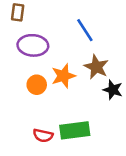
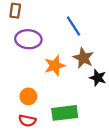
orange circle: (37, 85) -> (28, 96), moved
red semicircle: (43, 135) -> (27, 121), moved

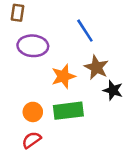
green rectangle: (65, 113) -> (68, 111), moved
red semicircle: (27, 121) -> (32, 140), turned 133

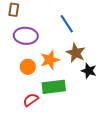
orange circle: (33, 112) -> (28, 67), moved
red semicircle: (32, 140) -> (31, 100), moved

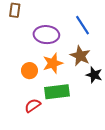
blue line: (67, 24) -> (82, 25), moved
purple ellipse: (26, 36) -> (46, 35), moved

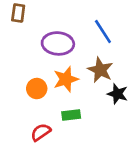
green rectangle: (57, 92) -> (71, 115), size x0.6

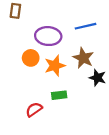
blue line: (103, 32) -> (85, 26), turned -70
orange circle: (37, 89) -> (31, 58), moved

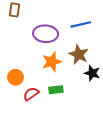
orange circle: (31, 58) -> (16, 77), moved
red semicircle: (34, 109) -> (31, 94), moved

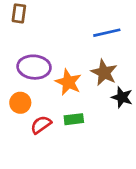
purple ellipse: (46, 34) -> (34, 67), moved
orange star: (52, 62) -> (68, 82), turned -30

